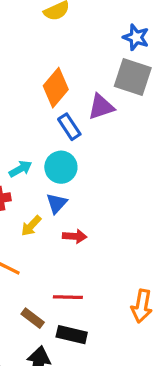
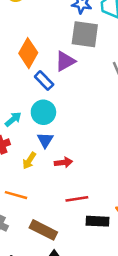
red line: (68, 297) -> (77, 199), moved
brown rectangle: (33, 318) -> (43, 230), size x1.5
black rectangle: (72, 335) -> (98, 221), moved

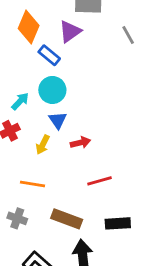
black rectangle: (98, 221) -> (118, 223), moved

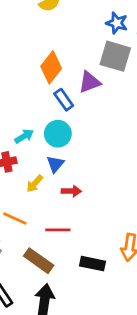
red line: (100, 181) -> (58, 230), moved
black rectangle: (118, 223) -> (93, 264), moved

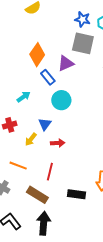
cyan circle: (58, 134) -> (61, 100), moved
cyan arrow: (24, 136) -> (24, 97), moved
red line: (58, 230) -> (50, 172), turned -72

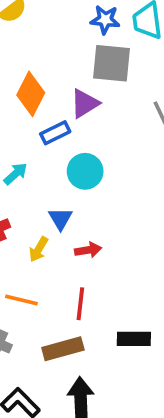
blue rectangle: (48, 77) -> (55, 133), turned -70
brown rectangle: (37, 195) -> (63, 349), turned -40

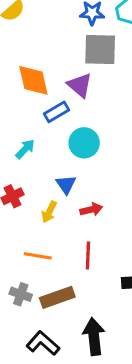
orange diamond: (31, 94) -> (33, 80), turned -36
purple triangle: (85, 103) -> (80, 85), turned -44
brown rectangle: (63, 349) -> (57, 297), moved

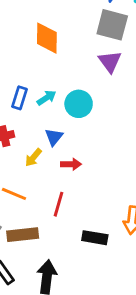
purple triangle: (80, 85) -> (110, 62), moved
blue rectangle: (56, 112) -> (20, 98), moved, turned -55
cyan arrow: (25, 149) -> (47, 98), moved

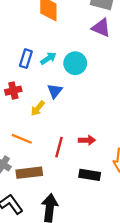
purple triangle: (110, 62) -> (101, 28), turned -30
red arrow: (71, 164) -> (87, 140), moved

